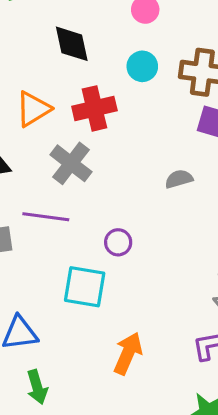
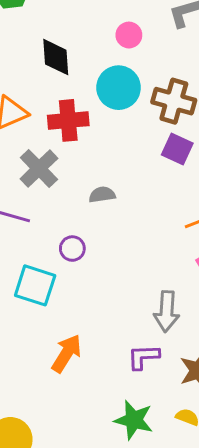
cyan circle: (142, 66) -> (119, 88), size x1.5
gray semicircle: (179, 179) -> (102, 195), moved

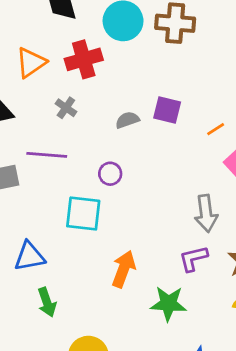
purple square: (177, 149) -> (167, 110), moved
gray cross: (39, 169) -> (66, 108), size x0.6
green star: (134, 420) -> (168, 304), moved

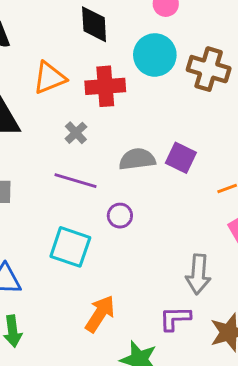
gray semicircle: (127, 120) -> (137, 159), size x1.4
purple line: (47, 155) -> (76, 181), moved
purple circle: (110, 174) -> (120, 216), moved

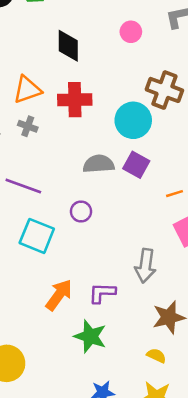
cyan circle: (155, 55) -> (133, 120), moved
gray cross: (76, 133) -> (28, 126), moved, turned -30
purple line: (76, 181) -> (23, 186), moved
purple L-shape: (175, 318) -> (102, 293), moved

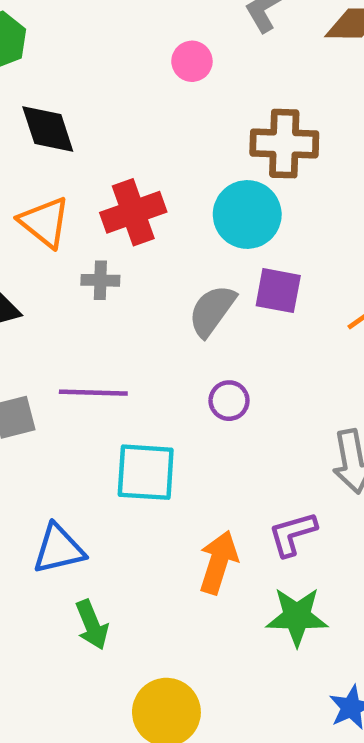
black diamond: (68, 46) -> (48, 129), moved
orange triangle: (27, 90) -> (45, 222), turned -44
gray cross: (28, 126) -> (100, 280), moved
gray semicircle: (99, 164) -> (212, 311), turned -32
purple circle: (81, 211) -> (229, 401), moved

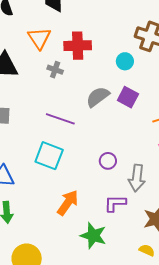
cyan circle: (247, 214) -> (125, 61), size x0.6
purple line: (93, 393) -> (60, 119), moved
purple circle: (229, 401) -> (108, 161), moved
purple L-shape: (293, 534) -> (115, 203), moved

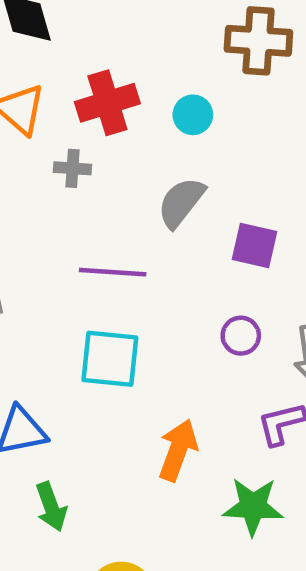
cyan circle: (125, 61) -> (193, 115), moved
purple square: (128, 97) -> (254, 245), moved

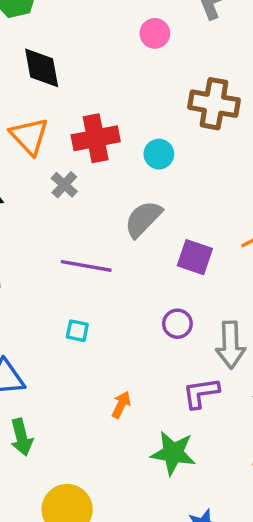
gray cross: (72, 168) -> (64, 185), turned 32
cyan square: (110, 359) -> (77, 331), size x0.5
orange arrow: (178, 450) -> (121, 405), size x0.6

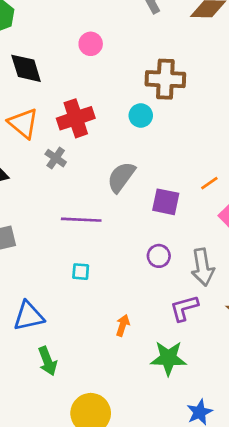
pink circle: (155, 33) -> (91, 44), moved
cyan circle: (159, 154) -> (141, 115), moved

